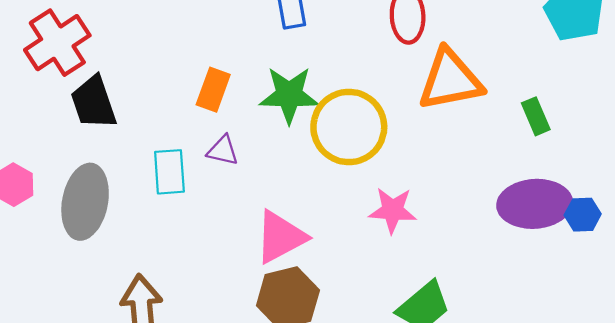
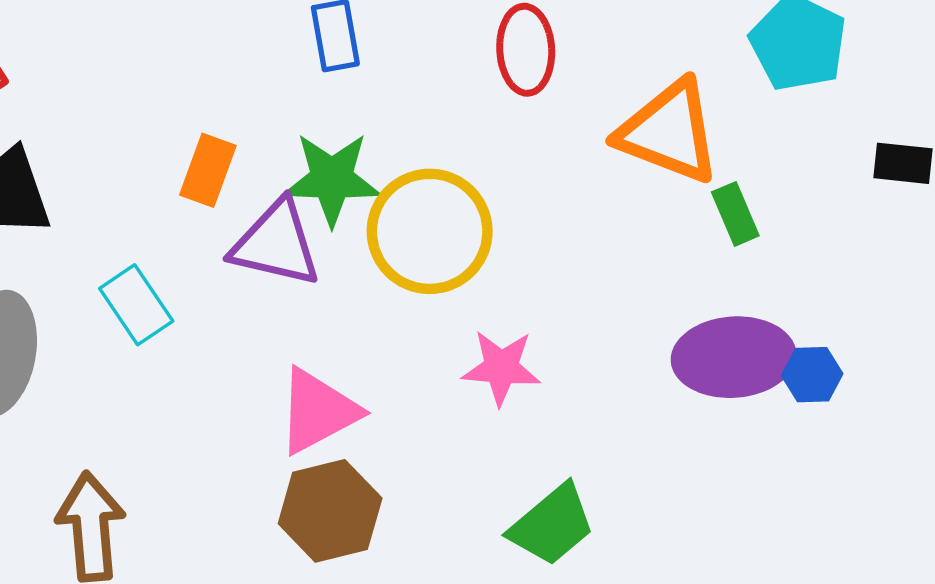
orange triangle: (450, 80) -> (669, 132), moved, turned 32
purple triangle: (223, 150) -> (276, 244), moved, size x1.8
cyan rectangle: (169, 172) -> (136, 305), turned -30

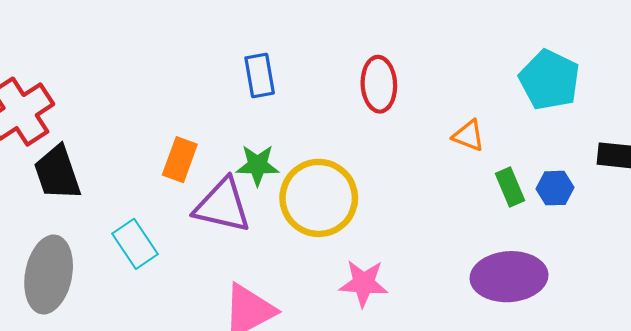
orange triangle: (669, 132) -> (469, 136), size x0.5
green star: (332, 179) -> (257, 165), size x0.7
blue hexagon: (812, 375) -> (555, 188), moved

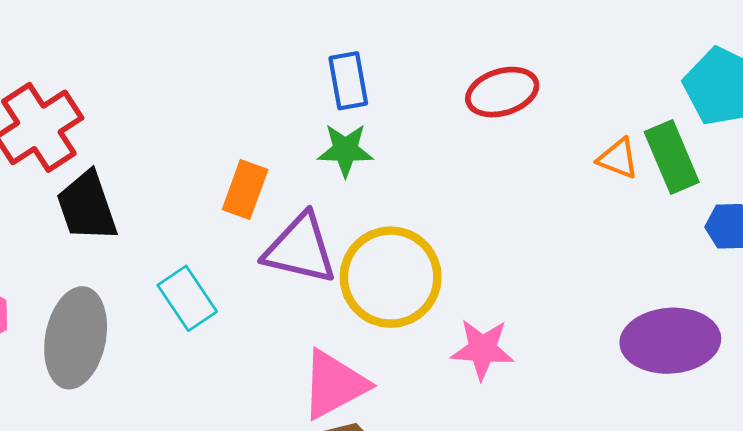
red ellipse: (379, 84) -> (502, 92), turned 76
green star: (257, 165) -> (345, 150), moved
green rectangle: (510, 187) -> (672, 157), moved, size x1.4
yellow circle: (319, 198) -> (391, 277), moved

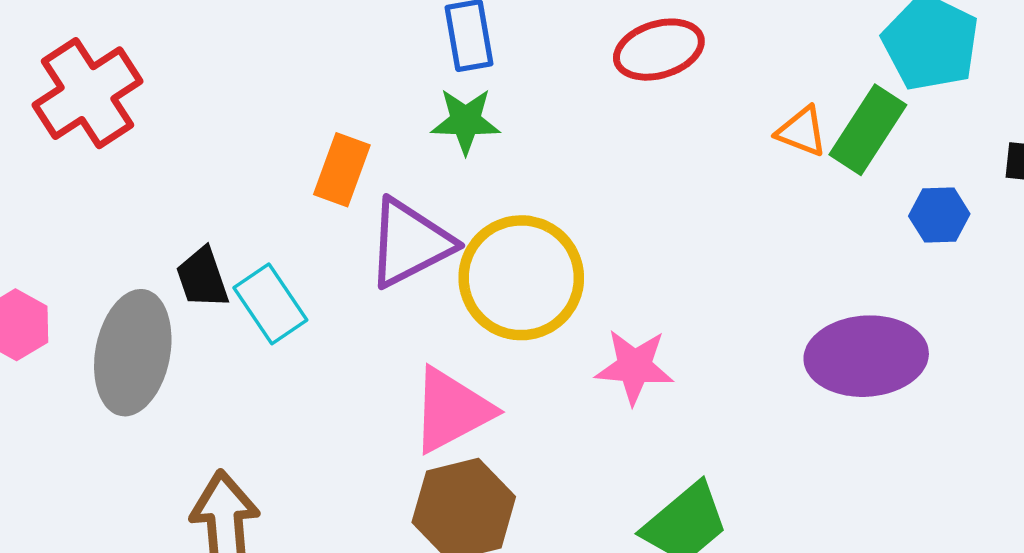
green rectangle: (672, 157) -> (868, 130), turned 56
black trapezoid: (87, 206) -> (202, 278), moved, size x0.7
purple triangle: (300, 249) -> (410, 243), turned -40

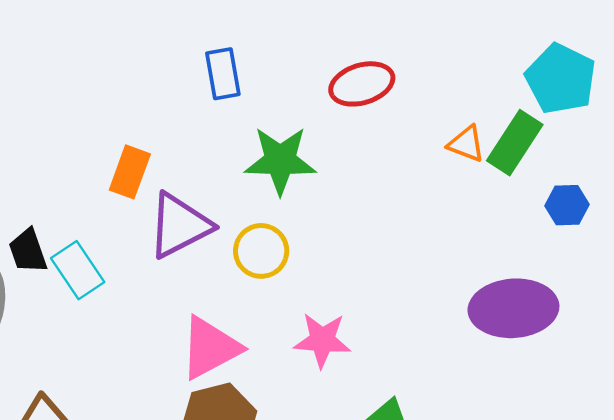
green star: (466, 121) -> (280, 160), moved, size x1.4
yellow circle: (521, 278) -> (261, 251), size x0.6
pink star: (634, 367) -> (322, 340), moved

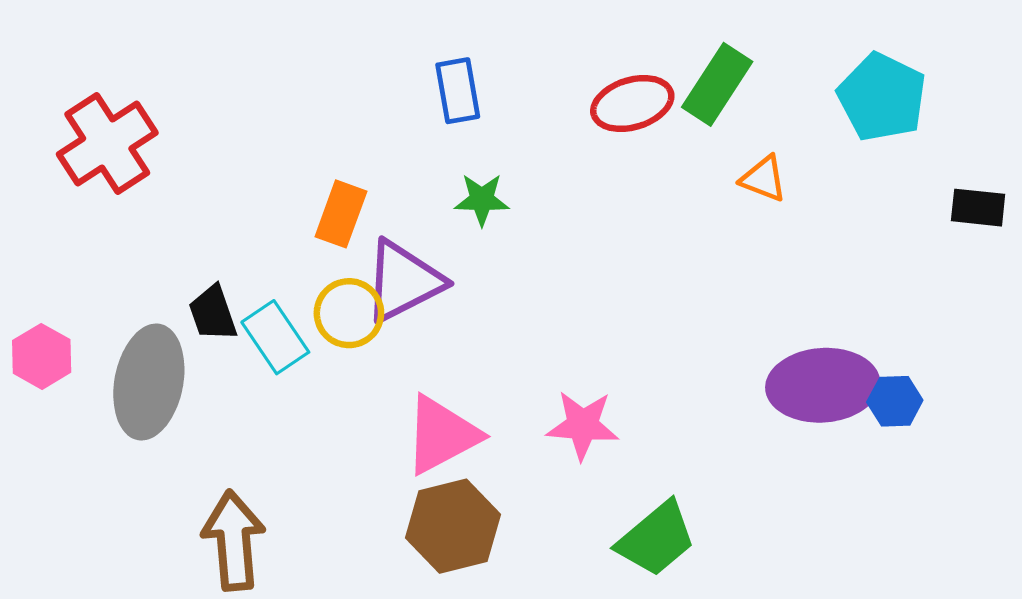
green rectangle: (515, 143) -> (717, 84), moved
green star: (280, 160) -> (482, 200), moved, size x0.6
blue hexagon: (567, 205) -> (895, 401), moved
yellow circle: (261, 251) -> (349, 313), moved

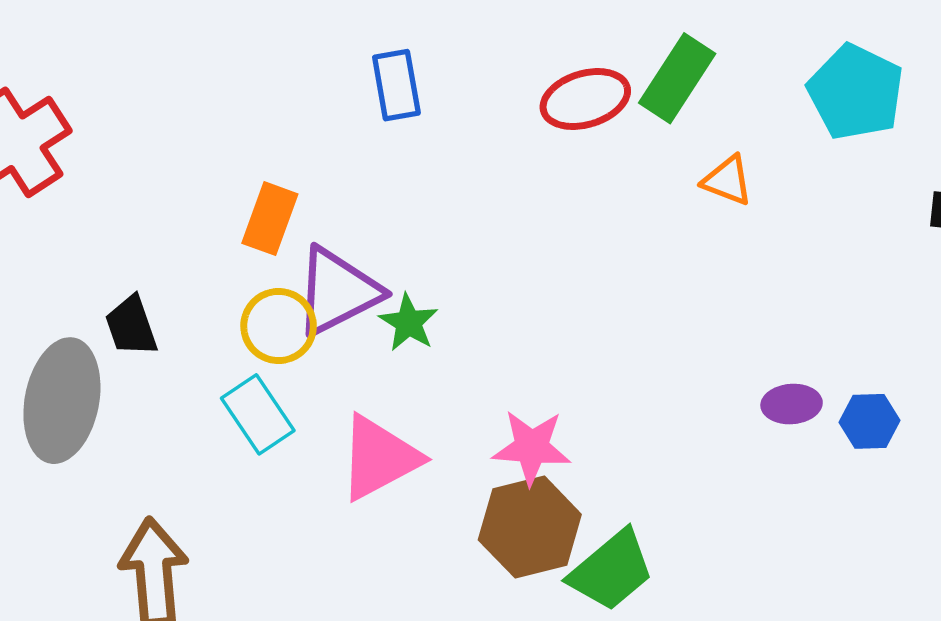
green star: (482, 200) -> (409, 323), moved, turned 30
cyan rectangle: (275, 337) -> (258, 414), moved
purple ellipse: (823, 385) -> (792, 404), size x0.5
brown hexagon: (453, 526) -> (530, 527), moved

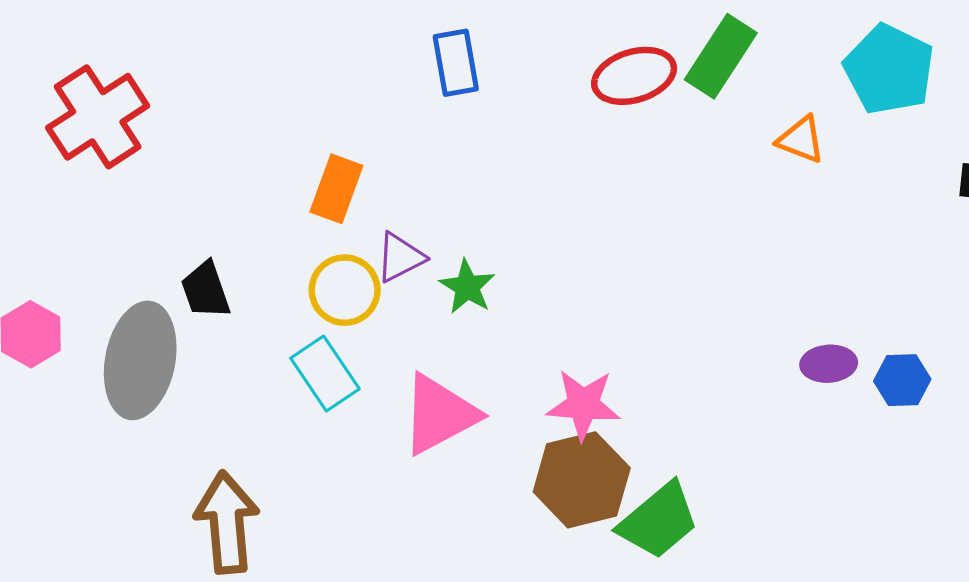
orange triangle: (727, 180) -> (801, 140), moved
purple triangle: (337, 291) -> (400, 257), size x0.6

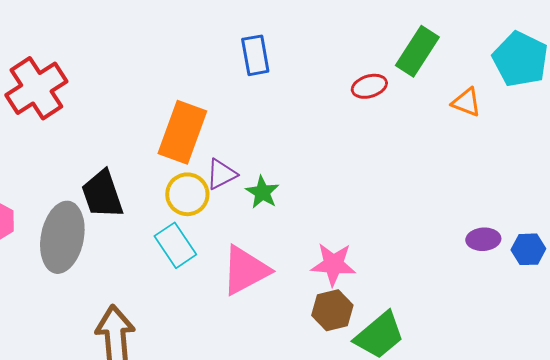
red ellipse: (634, 76) -> (369, 86), moved, size x0.7
orange rectangle: (336, 189) -> (182, 132), size x1.5
black trapezoid: (206, 290) -> (102, 194), size x1.4
brown hexagon: (582, 480) -> (332, 310), size x0.7

